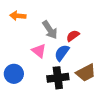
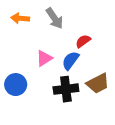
gray arrow: (50, 30) -> (54, 18), moved
pink triangle: (39, 51) -> (44, 58), turned 49

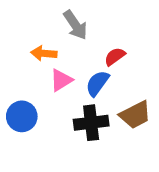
orange arrow: (20, 18) -> (44, 53), moved

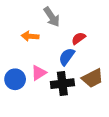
pink triangle: (61, 80) -> (39, 73), moved

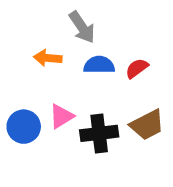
red semicircle: (79, 38) -> (137, 68), moved
blue semicircle: (67, 57) -> (99, 65), moved, turned 54

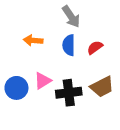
gray arrow: (82, 27) -> (71, 17), moved
blue semicircle: (99, 65) -> (69, 45), turned -90

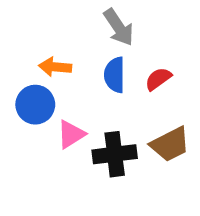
blue circle: (16, 88) -> (35, 105), moved

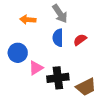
orange arrow: (55, 67) -> (28, 20), moved
brown trapezoid: (170, 144) -> (86, 87), moved

